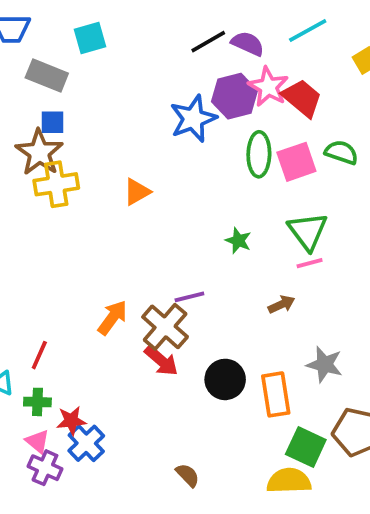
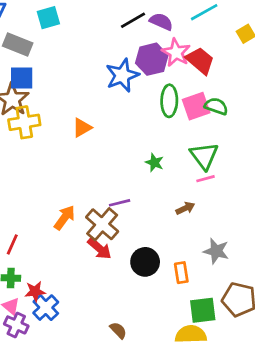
blue square: (52, 122) -> (22, 78), size x1.4
green semicircle: (341, 152) -> (216, 106), moved
orange rectangle: (276, 394) -> (181, 273), size x0.7
green square: (306, 447) -> (203, 310), turned -32

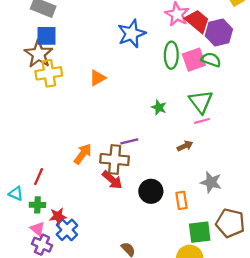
purple hexagon: (152, 59) -> (219, 32), moved
brown cross: (102, 224) -> (115, 160), turned -36

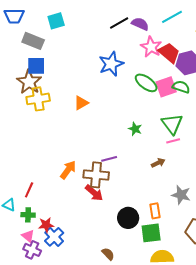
green ellipse: (171, 55) -> (146, 83), turned -55
black circle: (151, 191) -> (128, 218), moved
green square: (200, 232) -> (151, 233), moved

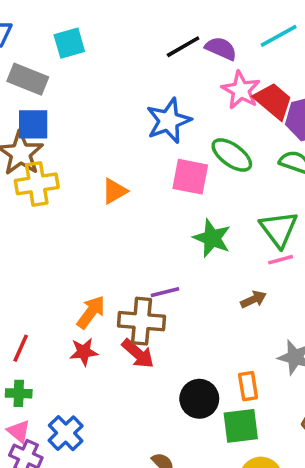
pink square: (166, 87) -> (190, 177), moved, turned 30
green star: (135, 129) -> (212, 238), size x1.5
red star: (46, 225) -> (84, 352), moved

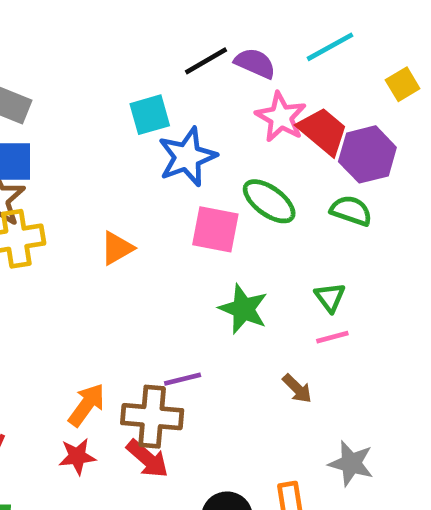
cyan square: (69, 43) -> (150, 115), moved
green triangle: (279, 229) -> (330, 297), size x0.6
brown arrow: (253, 299) -> (297, 389), turned 70

